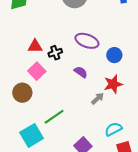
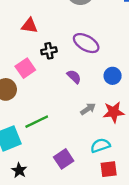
red triangle: (35, 46) -> (30, 26), moved
blue circle: (114, 55) -> (113, 76), moved
red star: (113, 84) -> (114, 112), moved

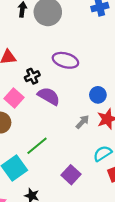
blue circle: (113, 76) -> (98, 95), moved
purple semicircle: (74, 77) -> (49, 96), moved, size x1.5

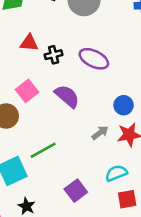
black cross: (32, 76) -> (54, 55), moved

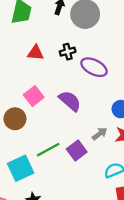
black cross: (54, 55) -> (68, 52), moved
purple square: (76, 191) -> (77, 151), moved

